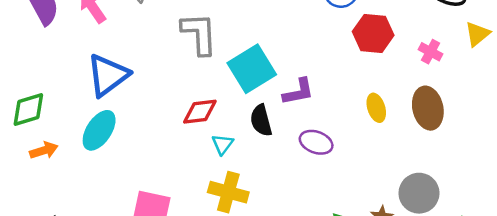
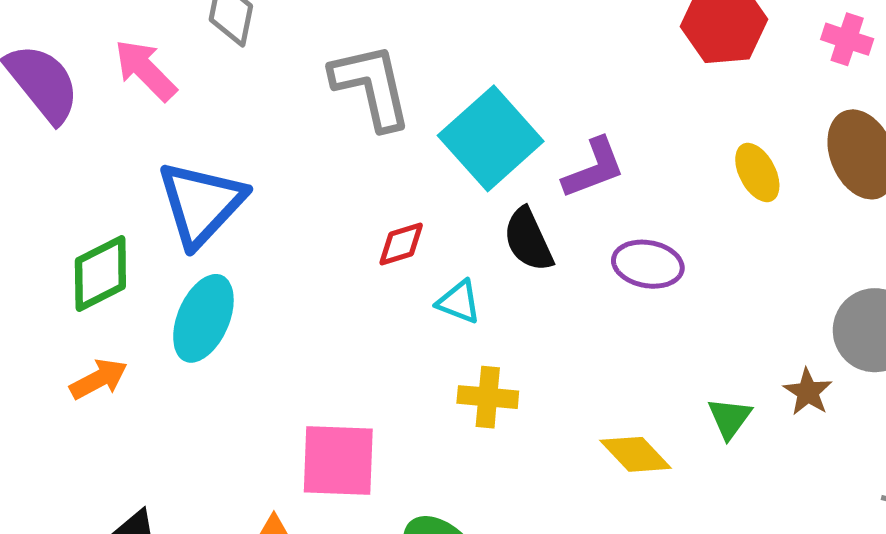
green diamond: (28, 110) -> (100, 273), moved
red diamond: (200, 112) -> (401, 244), size x0.7
cyan triangle: (223, 144) -> (459, 302), turned -35
yellow cross: (228, 192) -> (488, 397), size x0.7

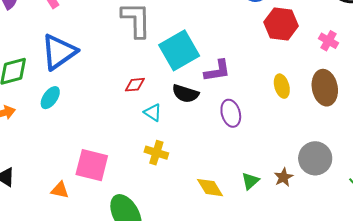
black semicircle: (528, 240) -> (185, 94), turned -60
purple ellipse: (648, 264) -> (231, 113), turned 52
cyan ellipse: (203, 318) -> (50, 98), size x0.7

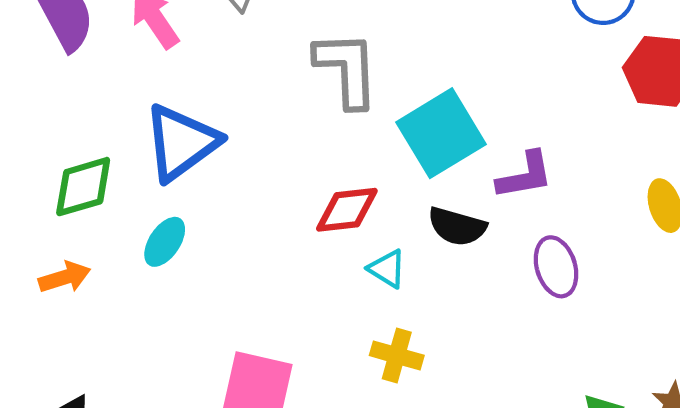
red diamond: (135, 85) -> (347, 210), size x1.4

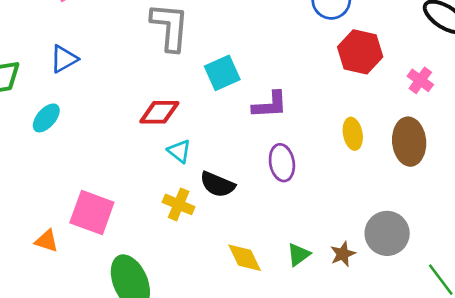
cyan square: (441, 133) -> (222, 73), size x0.7
blue triangle: (181, 143) -> (64, 59), size x0.6
black semicircle: (457, 226) -> (217, 184), moved

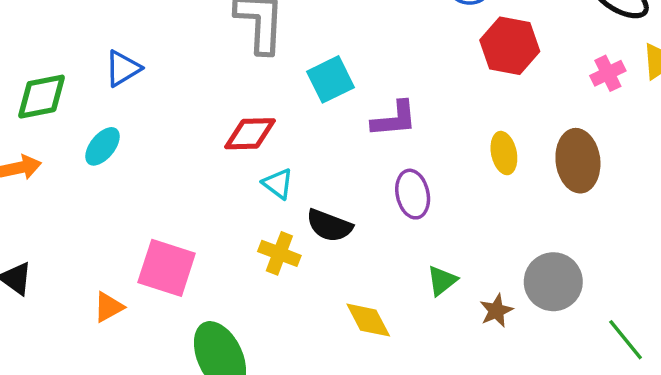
pink cross: (420, 80) -> (608, 73), moved, turned 30
orange triangle: (47, 241) -> (109, 307), turned -45
green triangle: (299, 255) -> (442, 281), moved

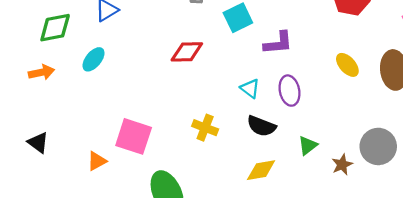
yellow ellipse: (504, 153) -> (347, 65), turned -30
cyan triangle: (278, 184) -> (250, 88), moved
black semicircle: (329, 226) -> (261, 126), moved
yellow diamond: (368, 320) -> (261, 170), turned -72

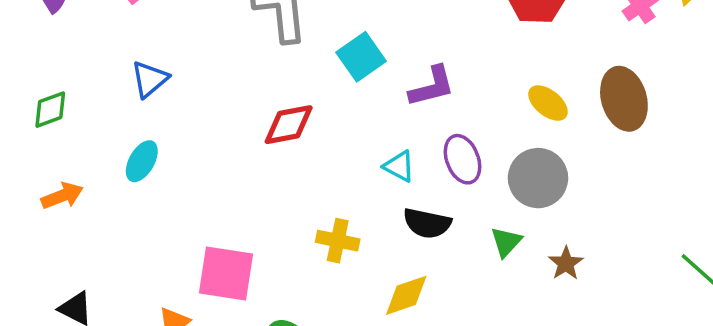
green diamond: (55, 28) -> (50, 110), moved, size x0.7
gray circle: (378, 146) -> (538, 178), moved
yellow diamond: (261, 170) -> (406, 295), moved

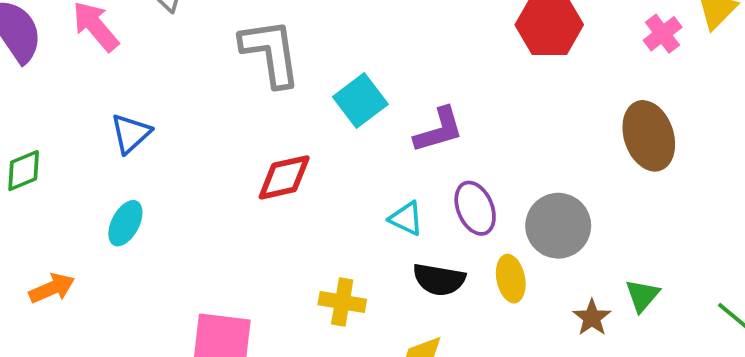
yellow ellipse: (548, 103) -> (511, 279), moved, turned 42
orange arrow: (62, 196) -> (52, 288), moved
green triangle: (506, 242) -> (642, 295), moved

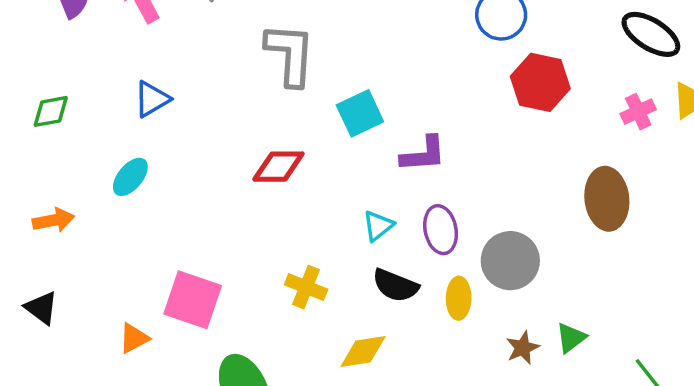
cyan triangle: (406, 218) -> (378, 226), turned 44

